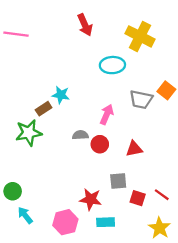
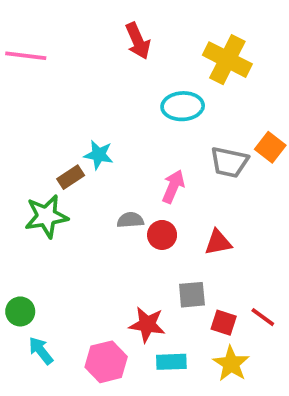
yellow star: (159, 228) -> (231, 364), moved

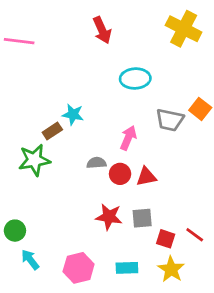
yellow cross: (227, 60) -> (184, 29), moved
red triangle: (218, 242) -> (146, 177), moved
red star: (147, 325) -> (109, 217), moved

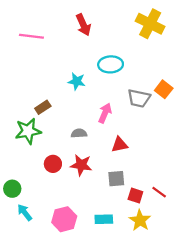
pink line: (19, 41) -> (31, 36), moved
cyan star: (73, 114) -> (77, 81), moved
red circle: (120, 174) -> (53, 164), moved
red star: (109, 217) -> (81, 165), moved

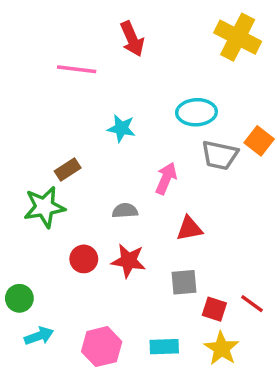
pink line: (31, 36) -> (77, 69), moved
cyan ellipse: (111, 64) -> (196, 112), moved
cyan arrow: (25, 212) -> (39, 336), turned 108

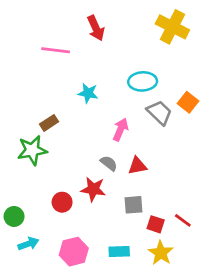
gray trapezoid: (220, 155) -> (159, 113), turned -148
gray semicircle: (125, 211) -> (109, 163), moved, turned 42
red circle: (84, 259) -> (62, 202), moved

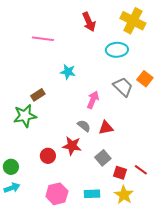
red arrow: (96, 28) -> (89, 22), moved
cyan ellipse: (143, 81) -> (117, 50), moved
gray square: (133, 205) -> (103, 158), turned -35
cyan arrow: (28, 244) -> (12, 188), moved

